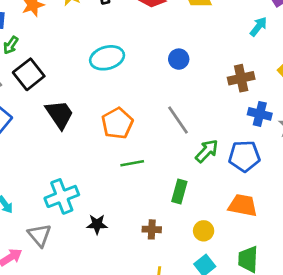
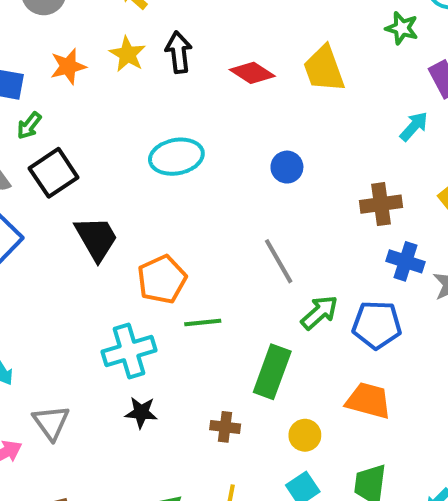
orange pentagon: (117, 123) -> (162, 279), moved
green rectangle: (179, 192) -> (272, 372), size x1.4
cyan cross: (62, 196) -> (129, 351), moved

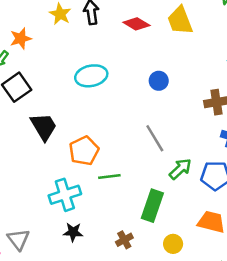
orange star: (68, 66) -> (21, 39), moved
brown cross: (225, 427) -> (124, 240), turned -35

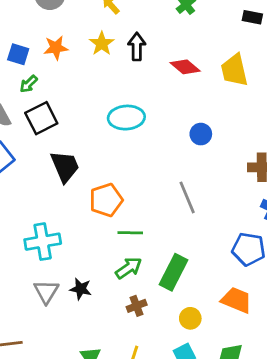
orange star: (21, 39) -> (56, 48), moved
green arrow: (180, 169) -> (129, 268), moved
cyan cross: (65, 195) -> (43, 242), moved
gray triangle: (18, 239) -> (46, 292), moved

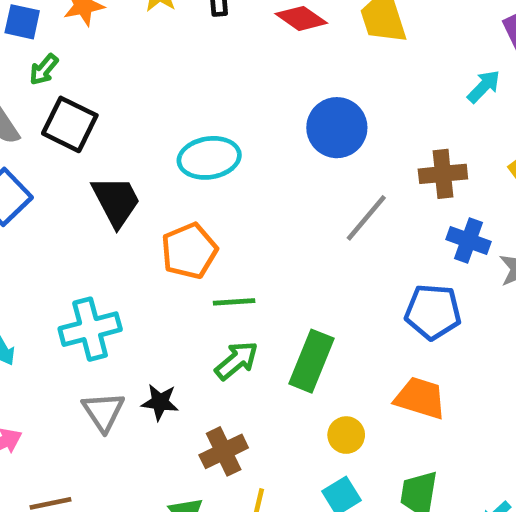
black square: (41, 118) -> (70, 124), turned -32
cyan ellipse: (126, 118) -> (209, 158), moved
blue circle: (201, 134) -> (337, 128), size x1.6
gray line: (187, 197) -> (366, 218), moved, turned 68
brown cross: (137, 306) -> (224, 451), moved, size x1.4

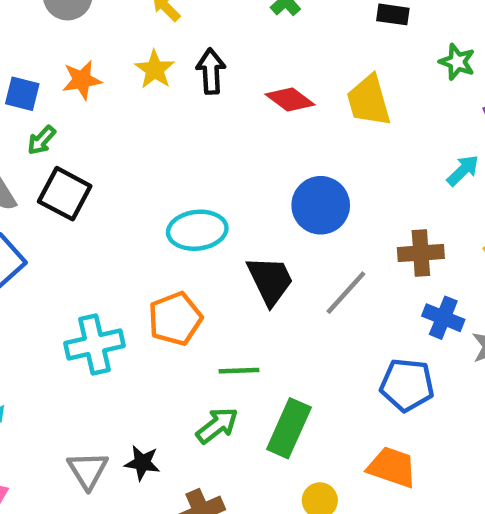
black trapezoid: (116, 201) -> (270, 281), moved
green line: (234, 302) -> (239, 371), moved
cyan cross: (90, 329) -> (94, 344), moved

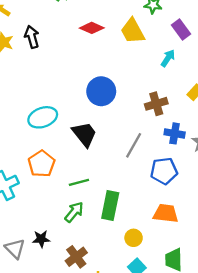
red diamond: (290, 99) -> (92, 28), moved
yellow trapezoid: (369, 101) -> (133, 31), moved
gray line: (346, 293) -> (134, 145), moved

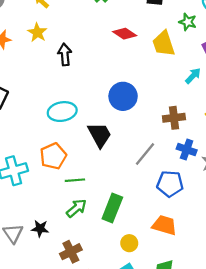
black arrow: (32, 37) -> (65, 54), moved
green line: (79, 182) -> (75, 180), moved

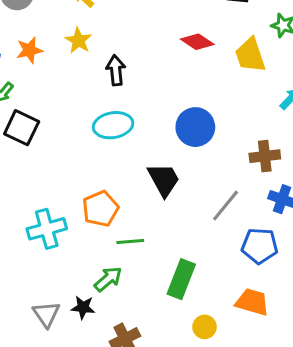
cyan ellipse: (62, 112) -> (113, 125), moved
green arrow: (76, 208) -> (108, 279), moved

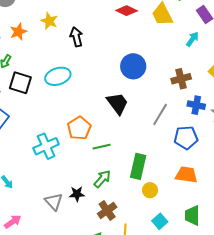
cyan ellipse: (113, 125) -> (58, 76), moved
green arrow: (108, 279) -> (102, 179), moved
yellow circle: (205, 327) -> (150, 190), moved

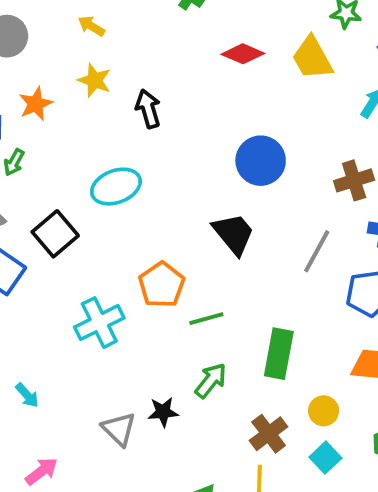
black square: (20, 83) -> (55, 234), moved, turned 35
yellow circle: (150, 190) -> (324, 411), moved
brown cross: (107, 210) -> (269, 434), moved

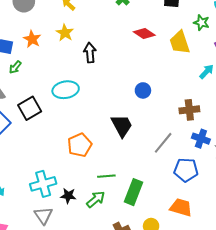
orange star: (36, 104) -> (32, 39), turned -30
blue circle: (261, 161) -> (143, 90), size x0.6
green line: (206, 319) -> (106, 176), moved
cyan cross: (99, 323) -> (43, 184), moved
black star: (163, 412) -> (68, 196), moved

